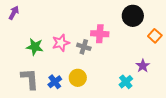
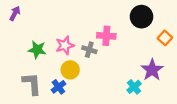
purple star: (143, 66) -> (152, 70), size x1.5
yellow circle: (78, 78) -> (70, 70), moved

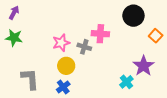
green star: (37, 50) -> (14, 38), moved
blue cross: (58, 87) -> (63, 87), moved

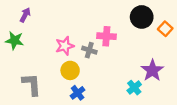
purple arrow: (14, 13) -> (25, 15), moved
orange square: (156, 36) -> (165, 29), moved
blue cross: (63, 87) -> (78, 93), moved

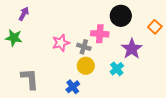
black circle: (142, 17) -> (121, 16), moved
yellow circle: (70, 70) -> (86, 66), moved
purple star: (152, 70) -> (132, 49), moved
cyan cross: (134, 88) -> (117, 69), moved

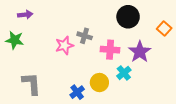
purple arrow: (24, 14) -> (25, 15), turned 56
pink cross: (100, 34) -> (110, 50), moved
gray cross: (84, 47) -> (85, 36), moved
yellow circle: (86, 66) -> (99, 83), moved

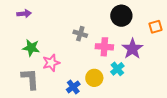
orange square: (164, 28) -> (155, 27), turned 32
green star: (15, 40) -> (31, 48), moved
pink star: (64, 45) -> (51, 63), moved

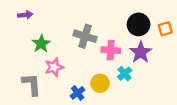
black circle: (121, 16) -> (139, 24), moved
gray cross: (80, 34) -> (85, 36), size x1.5
green star: (31, 48) -> (41, 44), moved, turned 30

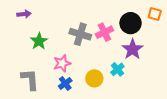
orange square: (165, 29) -> (155, 14), moved, turned 32
pink cross: (111, 50) -> (104, 32), moved, turned -30
pink star: (54, 67) -> (62, 63), moved
blue cross: (78, 93) -> (65, 83), moved

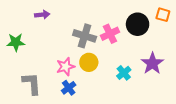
purple arrow: (24, 14) -> (42, 15), moved
green star: (39, 41) -> (16, 42), moved, turned 30
purple star: (133, 49) -> (152, 63), moved
yellow circle: (94, 78) -> (89, 62), moved

